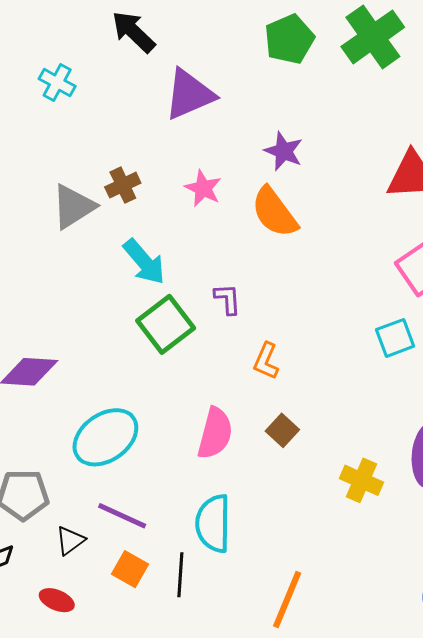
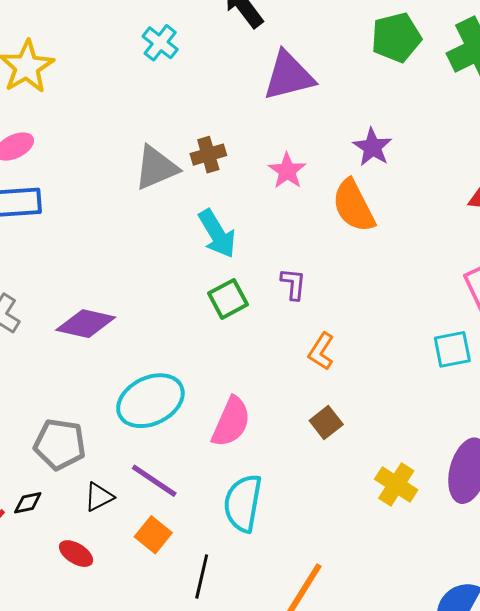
green square: (166, 324) -> (228, 299), size x0.7
pink semicircle: (215, 433) -> (231, 422), moved
black line: (180, 575) -> (202, 577), moved

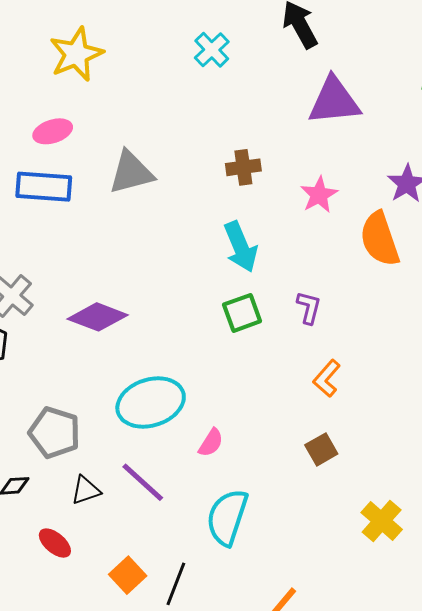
gray triangle: (156, 168) -> (131, 172), moved
pink semicircle: (231, 422) -> (211, 443), moved, size x0.6
orange square: (153, 535) -> (128, 575), moved

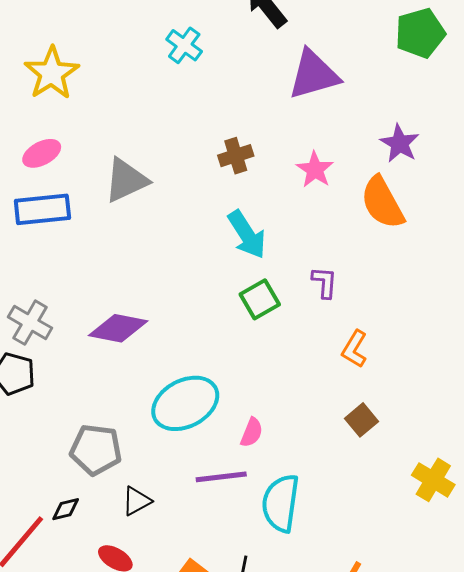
purple line: (143, 482) -> (221, 477), moved, turned -39

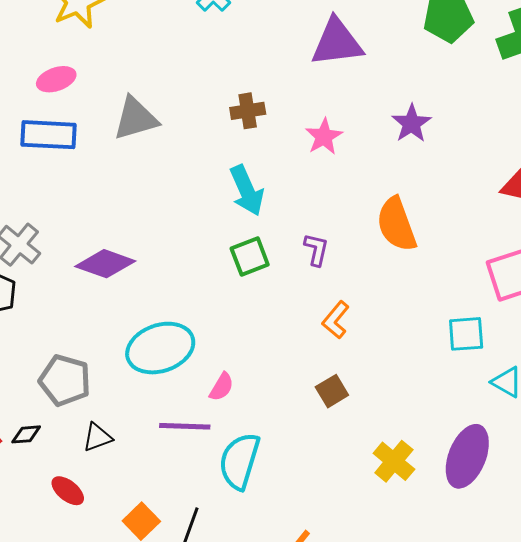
orange semicircle: (382, 203) -> (396, 224), moved

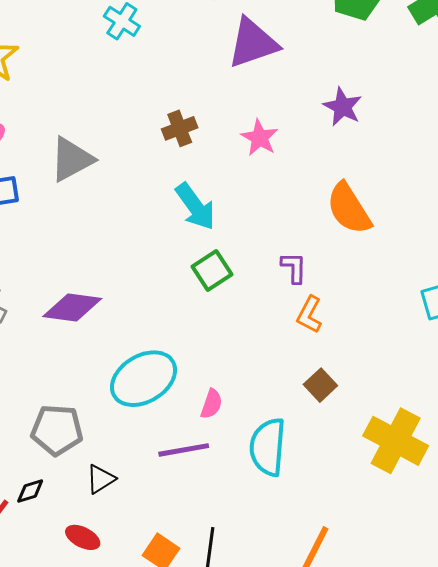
purple L-shape: (316, 250) -> (294, 268), moved
cyan semicircle: (239, 461) -> (268, 447), moved
yellow cross: (394, 461) -> (396, 441), size x1.5

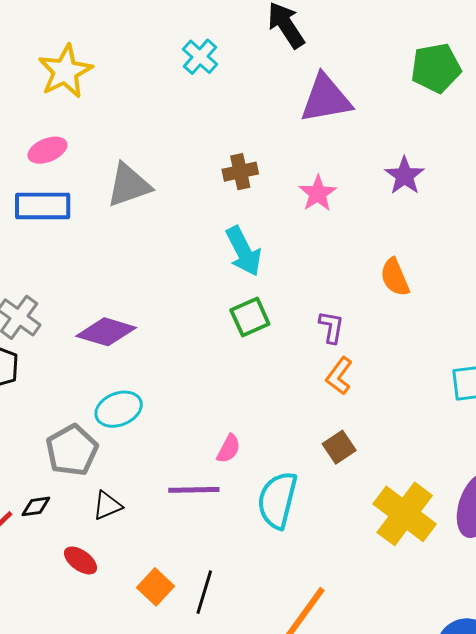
orange semicircle: (349, 209) -> (395, 277), size x0.7
cyan ellipse: (144, 379) -> (119, 409), moved, size x0.7
gray pentagon: (57, 430) -> (72, 450), turned 30

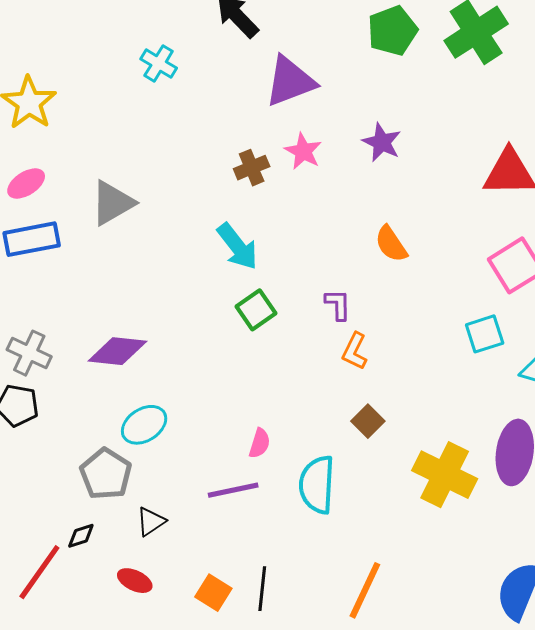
brown cross: (240, 172) -> (252, 168), moved
pink star: (318, 193) -> (303, 151), moved

